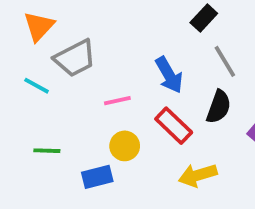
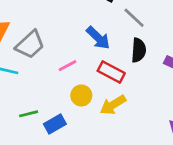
yellow arrow: (198, 175) -> (113, 105), moved
blue rectangle: (97, 177) -> (55, 124), moved

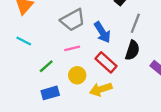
gray line: (134, 18) -> (135, 23), turned 54
gray trapezoid: (30, 45) -> (73, 20), moved
green line: (29, 114) -> (46, 66), moved, turned -42

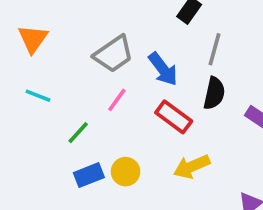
pink line: (72, 48) -> (117, 100), turned -35
yellow circle: (77, 75) -> (126, 172), moved
yellow arrow: (101, 89) -> (192, 167), moved

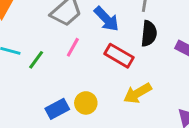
green line: (78, 133) -> (36, 60), moved

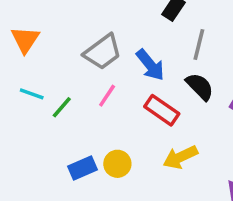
black semicircle: (149, 34) -> (200, 87), turned -55

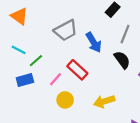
orange triangle: (25, 40) -> (19, 16), turned -36
pink line: (107, 96) -> (56, 79), moved
red rectangle: (162, 110) -> (77, 70), moved
blue rectangle: (82, 168) -> (25, 80), moved

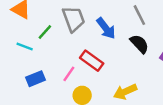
gray trapezoid: (66, 30) -> (74, 19), turned -75
gray line: (125, 34) -> (139, 15), turned -42
green line: (36, 61) -> (45, 32), moved

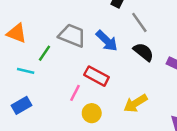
gray trapezoid: (74, 19) -> (72, 36), turned -40
blue rectangle: (35, 79) -> (22, 105), moved

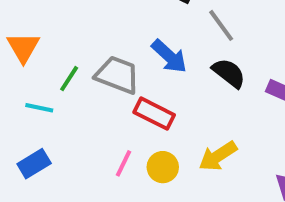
orange triangle: (17, 33) -> (23, 47), turned 40
gray trapezoid: (72, 36) -> (117, 75), moved
pink line: (75, 93) -> (124, 163), moved
yellow circle: (92, 113) -> (163, 167), moved

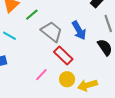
green line: (69, 79) -> (32, 15), moved
yellow circle: (163, 167) -> (67, 79), moved

